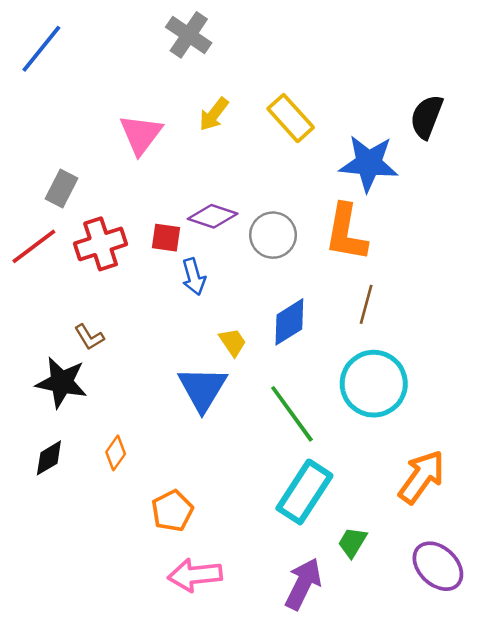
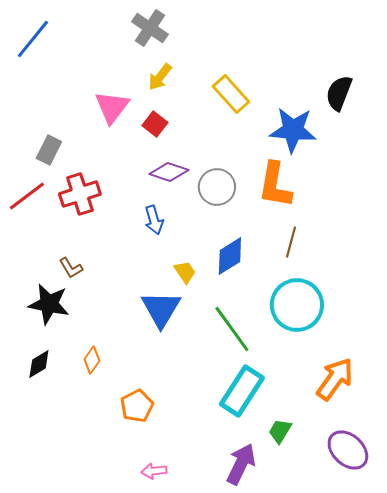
yellow arrow: (214, 114) -> (160, 77), moved
red square: (166, 238) -> (155, 124), moved, turned 30
pink arrow: (195, 575) -> (154, 471), moved, size x0.6

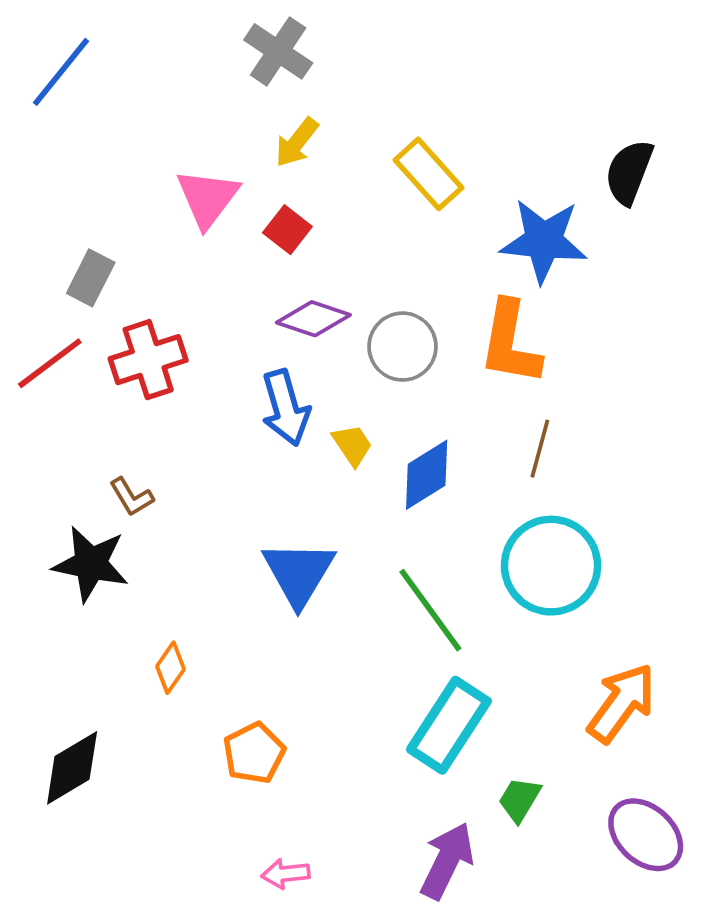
blue arrow: (154, 220) -> (286, 408), size x1.4
yellow trapezoid: (185, 272) -> (352, 445), moved
black diamond: (39, 364) -> (72, 768), moved, size x1.4

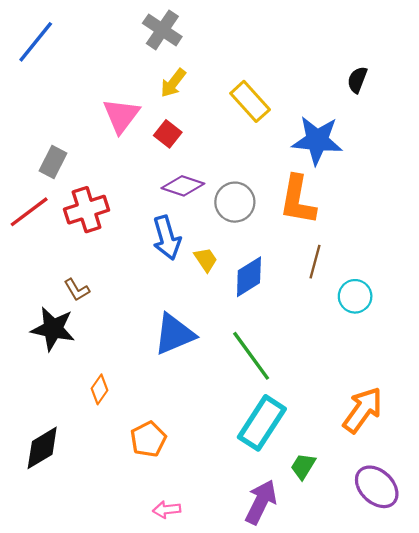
black semicircle: (629, 172) -> (357, 80), moved, size x0.7
cyan circle: (551, 566) -> (355, 296), moved, size x0.6
blue triangle: (299, 573) -> (174, 334), turned 36

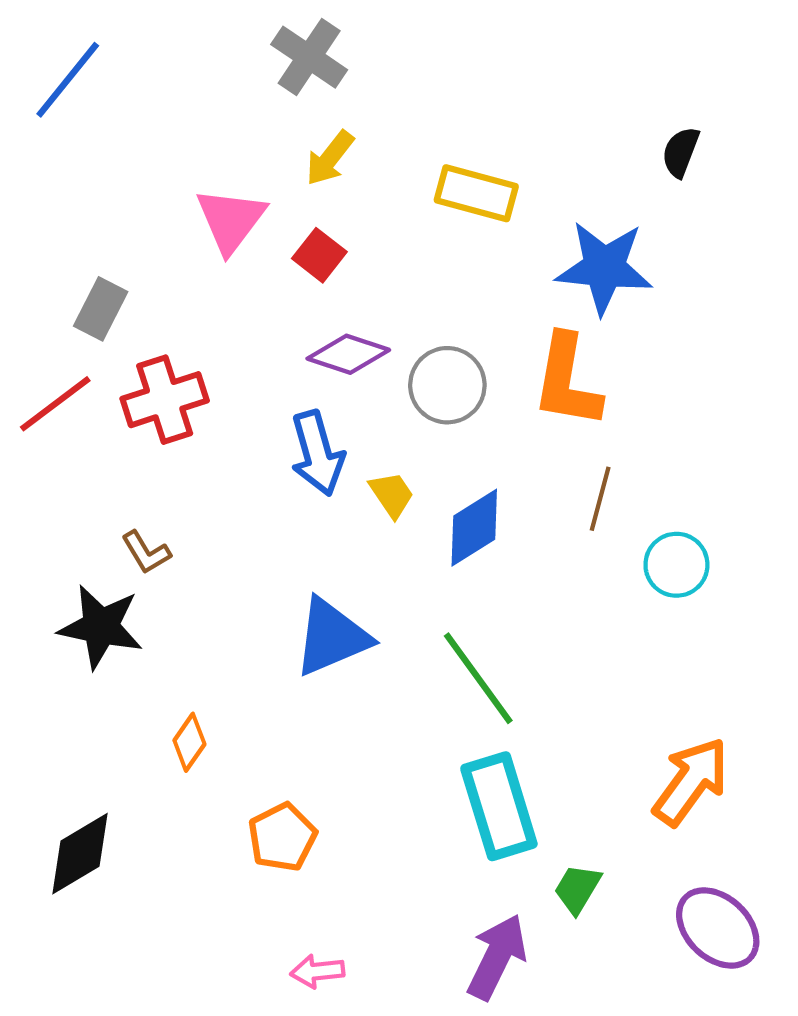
yellow rectangle: (250, 101) -> (476, 193), turned -33
cyan rectangle: (262, 423) -> (499, 806), turned -50

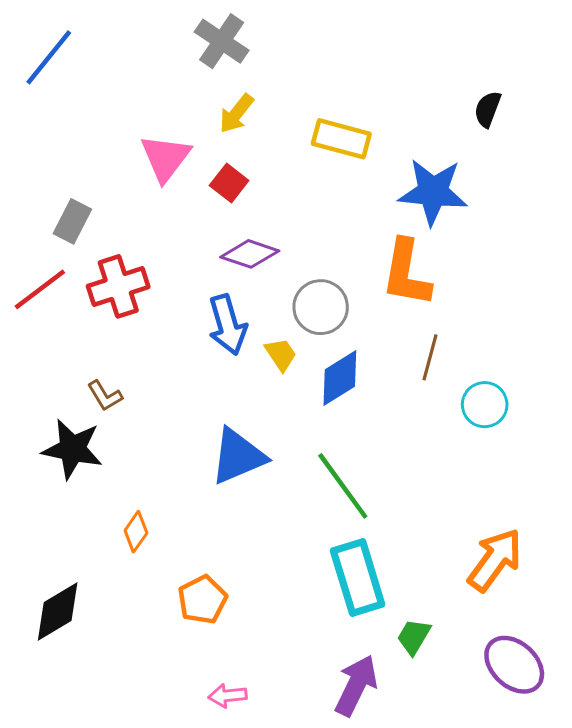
gray circle: (447, 385) -> (321, 307), moved

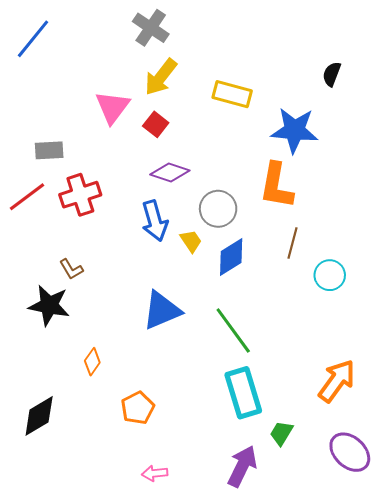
yellow arrow: (236, 114) -> (161, 77), size x1.4
gray rectangle: (72, 221) -> (49, 150), turned 60

